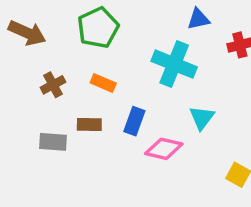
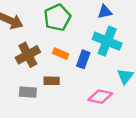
blue triangle: (198, 19) -> (105, 12), moved
brown cross: (53, 85) -> (28, 55), size x1.5
blue rectangle: (134, 121) -> (83, 59), moved

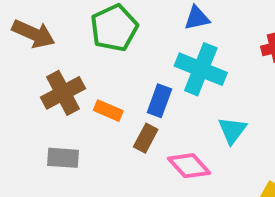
orange rectangle: (61, 54) -> (108, 111), moved
brown rectangle: (52, 81) -> (146, 138), moved, turned -63
pink diamond: (100, 97) -> (189, 166), turned 35

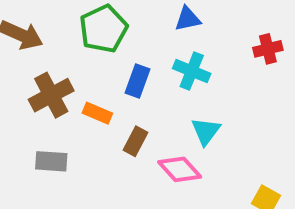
cyan cross: (201, 69) -> (192, 71), size x0.7
blue rectangle: (159, 101) -> (138, 81), moved
cyan triangle: (232, 130) -> (206, 131), moved

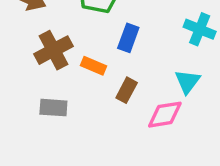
cyan cross: (192, 71) -> (200, 29), moved
pink diamond: (180, 169) -> (165, 115), turned -57

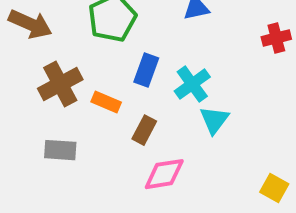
cyan cross: (200, 29) -> (192, 84), moved, turned 32
pink diamond: (165, 115) -> (164, 174), moved

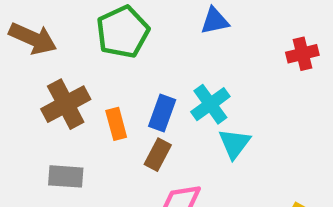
blue rectangle: (146, 70) -> (162, 113), moved
orange rectangle: (106, 102) -> (116, 124), turned 52

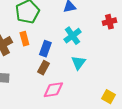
cyan cross: (210, 104) -> (72, 36), moved
orange rectangle: (116, 124) -> (24, 39), moved

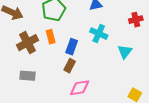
cyan cross: (72, 36) -> (99, 34), turned -30
cyan triangle: (78, 63) -> (125, 52), moved

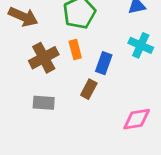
brown rectangle: (70, 66) -> (89, 89), moved
pink diamond: (80, 88) -> (137, 119), moved

